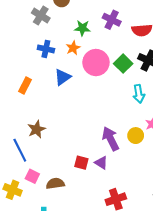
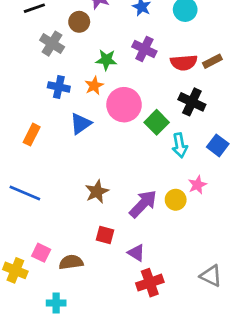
green square: (123, 64) -> (157, 122), moved
brown star: (37, 129) -> (97, 192), moved
purple arrow: (111, 139) -> (143, 204), turned 70
blue line: (20, 150) -> (25, 193), moved, turned -40
purple triangle: (101, 163) -> (136, 253), moved

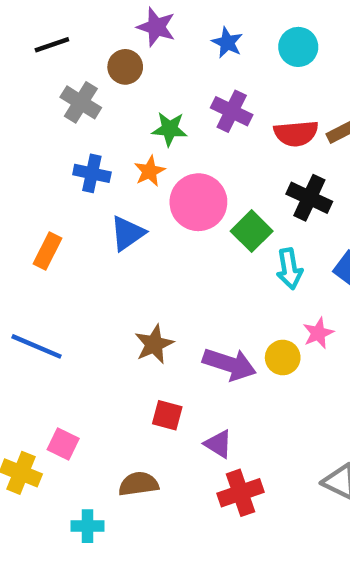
purple arrow: (143, 204) -> (229, 364), turned 64
brown semicircle: (71, 262) -> (139, 484), moved

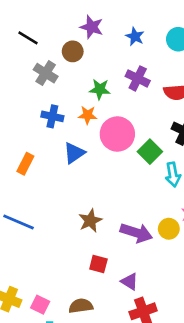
black line: (52, 45) -> (28, 38), turned 50
orange star: (150, 171) -> (88, 115), turned 30
pink square: (63, 444) -> (40, 305), moved

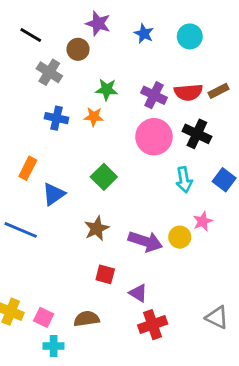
purple cross: (138, 78) -> (154, 95), moved
pink circle: (117, 134) -> (154, 137), moved
green square: (150, 152) -> (104, 177), moved
blue triangle: (74, 153) -> (54, 194), moved

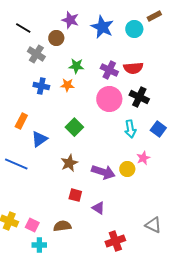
blue star: (144, 34) -> (102, 27), size x1.6
brown rectangle: (218, 91) -> (154, 16), moved
red cross: (153, 325) -> (115, 241), moved

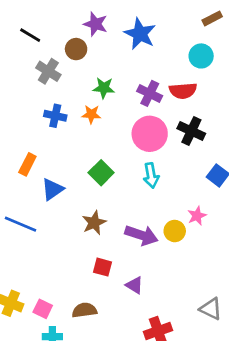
cyan circle: (134, 29) -> (201, 56), moved
cyan arrow: (130, 129) -> (151, 175), moved

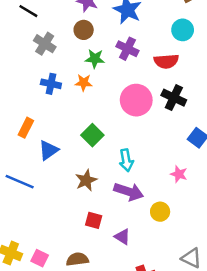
brown circle: (76, 49) -> (84, 30), moved
purple cross: (150, 93) -> (127, 49), moved
cyan arrow: (151, 175) -> (126, 160), moved
pink star: (197, 216) -> (179, 174), turned -30
yellow circle: (175, 231) -> (160, 212), moved

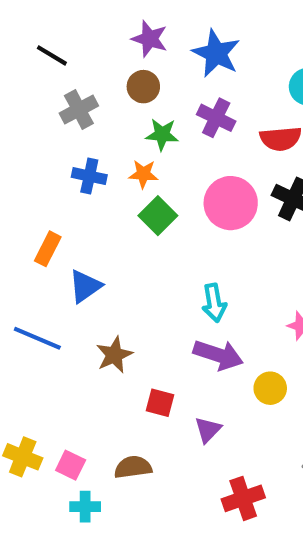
gray cross: (45, 44) -> (79, 109), turned 30
green square: (92, 135) -> (158, 216), moved
brown star: (86, 180) -> (114, 355), moved
purple triangle: (122, 237) -> (208, 430), turned 42

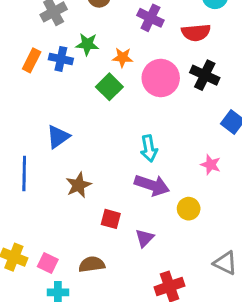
green star: (162, 134) -> (87, 44), moved
orange star: (143, 174) -> (123, 57), moved
orange rectangle: (48, 249) -> (32, 60), moved
blue line: (37, 338) -> (24, 173), turned 68

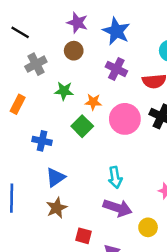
blue cross: (61, 59) -> (42, 141), moved
blue triangle: (58, 137) -> (55, 177), moved

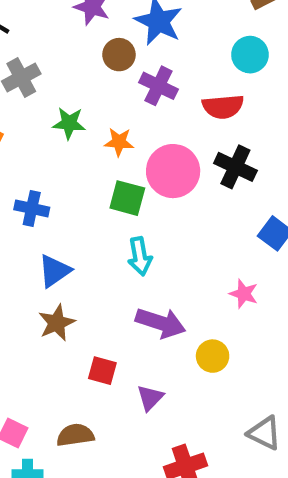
brown circle: (74, 51) -> (119, 55), moved
green square: (82, 126) -> (127, 198), moved, turned -30
cyan arrow: (115, 177) -> (140, 256), moved

